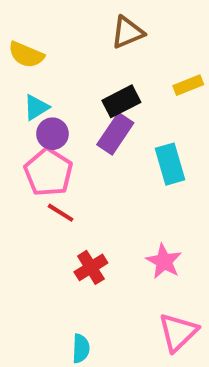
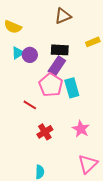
black rectangle: (121, 101) -> (60, 50), turned 30
purple circle: (52, 134) -> (30, 55), moved
cyan rectangle: (170, 164) -> (72, 88), moved
pink pentagon: (48, 172) -> (51, 85), moved

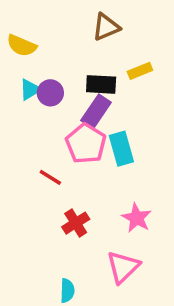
yellow rectangle: (93, 42) -> (140, 71), moved
pink triangle: (88, 164) -> (123, 267), moved

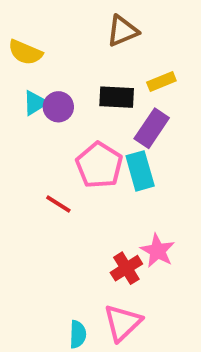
purple rectangle: (96, 111) -> (152, 128), moved
red cross: (76, 223) -> (126, 268), moved
pink triangle: (123, 267) -> (123, 323), moved

